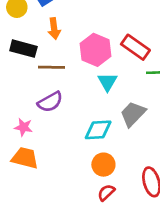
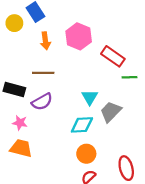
black rectangle: (23, 49) -> (14, 90), moved
pink hexagon: (95, 50) -> (79, 36), moved
cyan triangle: (107, 82) -> (90, 97), moved

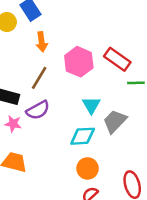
pink hexagon: (79, 36) -> (79, 62), moved
brown line: (43, 73) -> (39, 78), turned -60
pink star: (20, 123) -> (13, 124), moved

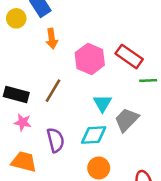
brown line: (39, 78) -> (53, 91), moved
purple semicircle: (38, 110) -> (56, 140), moved, turned -75

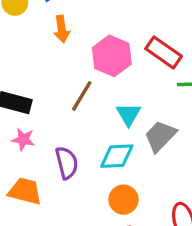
brown line: (53, 91) -> (82, 96), moved

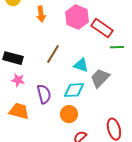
pink hexagon: (112, 56) -> (77, 17), moved
cyan triangle: (129, 114) -> (81, 65), turned -42
orange circle: (124, 200) -> (69, 114), moved

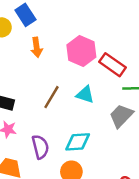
cyan triangle: (81, 65) -> (85, 95), moved
gray trapezoid: (100, 78) -> (121, 116), moved

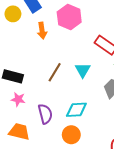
pink hexagon: (81, 51) -> (69, 17), moved
cyan triangle: (85, 95) -> (83, 70), turned 42

